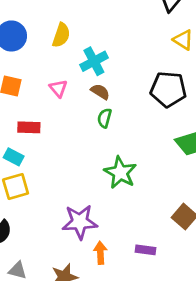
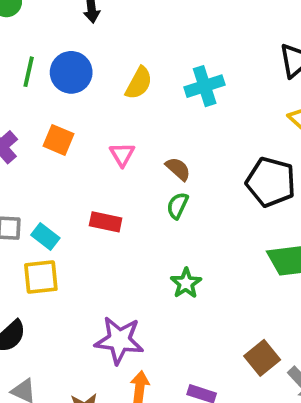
cyan cross: (94, 61) -> (205, 86), moved
red rectangle: (29, 127) -> (106, 222), moved
green star: (120, 173) -> (186, 283), size x0.7

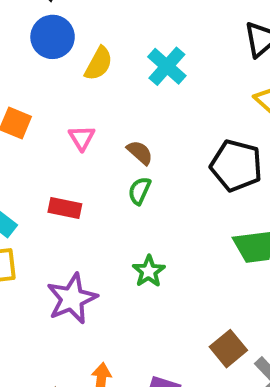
blue circle: (71, 72) -> (53, 37), moved
cyan cross: (205, 86) -> (167, 66), turned -30
purple star: (119, 340) -> (72, 299), moved, turned -30

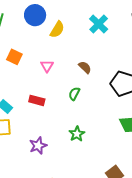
cyan cross: (167, 66) -> (99, 24), moved
brown semicircle: (140, 152) -> (85, 67), moved
purple star: (72, 299) -> (38, 146), size x0.7

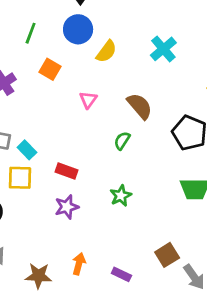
orange square: (14, 57) -> (50, 69), moved
brown semicircle: (85, 67) -> (140, 106), size x1.5
red rectangle: (37, 100) -> (67, 171), moved

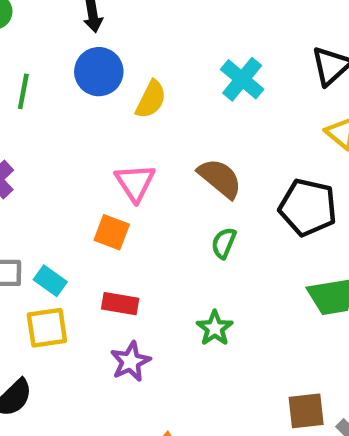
orange square: (50, 69) -> (112, 232), moved
pink triangle: (88, 100) -> (135, 183), size x1.4
green semicircle: (122, 141) -> (224, 243), moved
brown square: (167, 255) -> (306, 411), turned 35

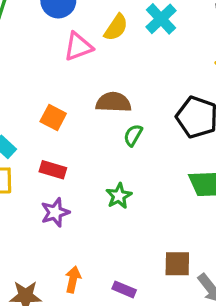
yellow semicircle: (151, 99) -> (116, 27), moved
brown semicircle: (220, 178) -> (113, 102), moved, turned -44
pink triangle: (135, 183) -> (78, 47), moved, turned 36

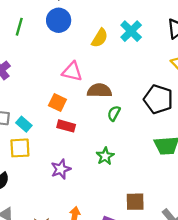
pink triangle: (78, 47) -> (72, 72), moved, turned 35
red rectangle: (53, 170) -> (66, 126), moved
brown square: (177, 264) -> (135, 202), moved

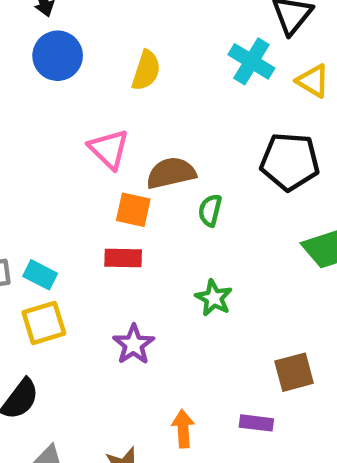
cyan cross: (131, 31) -> (251, 61), moved
pink triangle: (72, 72) -> (109, 149), turned 45
orange square: (57, 103) -> (133, 210), moved

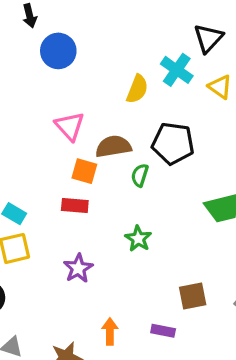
blue circle: (58, 56) -> (58, 51), moved
yellow semicircle: (146, 70) -> (137, 89), moved
black pentagon: (290, 162) -> (173, 143), moved

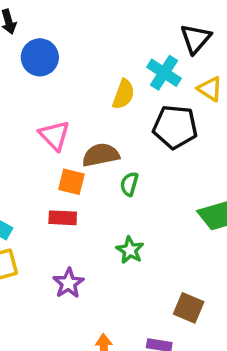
black pentagon: (173, 143) -> (175, 127), moved
brown square: (193, 296) -> (189, 308), turned 36

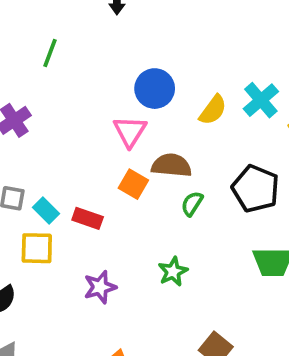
blue circle: (40, 57) -> (155, 89), moved
black pentagon: (175, 127) -> (256, 189), moved
red rectangle: (63, 218) -> (88, 218), moved

